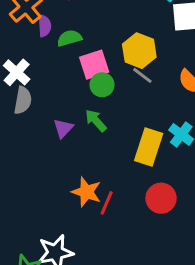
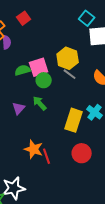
green semicircle: (69, 38) -> (23, 70), moved
red line: (107, 203) -> (47, 156), turned -42

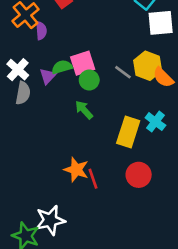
yellow hexagon: (68, 58) -> (148, 66), moved
purple triangle: (19, 108) -> (48, 76), moved

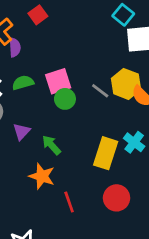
green semicircle: (62, 67) -> (23, 83), moved
purple triangle: (48, 76) -> (22, 131), moved
green arrow: (84, 110) -> (51, 145), moved
orange star: (76, 170) -> (42, 176), moved

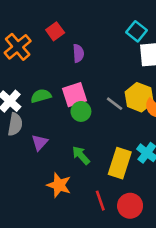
purple semicircle: (15, 47) -> (78, 53), moved
green arrow: (51, 145) -> (81, 155), moved
red line: (69, 202) -> (100, 201), moved

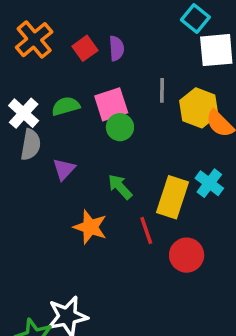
red square: (55, 31) -> (85, 48), moved
gray line: (115, 104) -> (162, 90), moved, turned 54
red line: (100, 201) -> (146, 231), moved

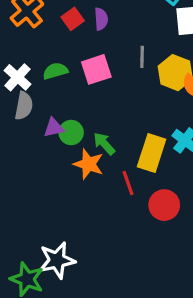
green circle: (120, 127) -> (71, 133), moved
purple triangle: (64, 169) -> (54, 128), turned 35
orange star: (90, 227) -> (88, 164), moved

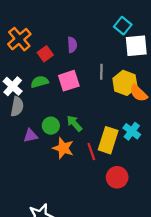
red square: (73, 19) -> (45, 54), moved
purple triangle: (54, 128) -> (31, 136), moved
green arrow: (104, 144) -> (74, 123), moved
red line: (128, 183) -> (91, 151), moved

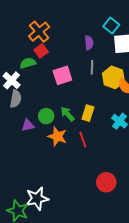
orange cross: (19, 39) -> (39, 32), moved
purple semicircle: (72, 45) -> (89, 43), moved
green semicircle: (40, 82) -> (28, 63), moved
yellow rectangle: (108, 140) -> (88, 113), moved, size x0.7
red circle: (117, 177) -> (106, 182), moved

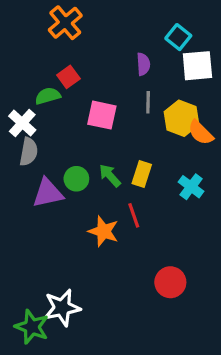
orange cross: (39, 32) -> (65, 23), moved
pink square: (62, 75) -> (102, 115), turned 30
purple triangle: (28, 125) -> (48, 193), size x1.5
orange star: (57, 136) -> (103, 231), moved

